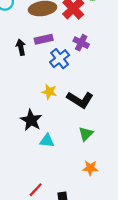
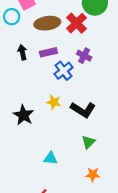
black arrow: (21, 47) -> (22, 52), moved
black star: (31, 120) -> (24, 115), moved
cyan triangle: (47, 141) -> (51, 158), moved

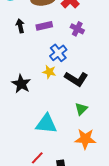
blue cross: (64, 71) -> (58, 53), moved
cyan triangle: (51, 158) -> (46, 124), size x1.6
orange star: (93, 175) -> (85, 139), size x1.5

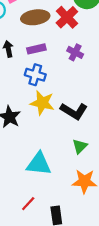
blue cross: (58, 53) -> (35, 75), moved, turned -36
yellow star: (49, 72) -> (42, 103), size x1.5

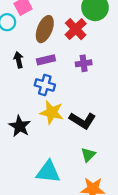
brown ellipse: (35, 17) -> (45, 29), turned -60
purple cross: (75, 52) -> (84, 63), turned -35

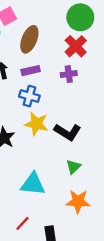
red cross: (76, 29) -> (76, 46), moved

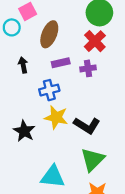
purple rectangle: (31, 71) -> (61, 63), moved
blue cross: (29, 96) -> (49, 90), turned -30
green triangle: (73, 167) -> (93, 160), size x1.6

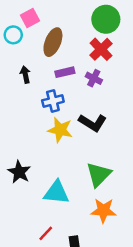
purple cross: (88, 68) -> (94, 78), turned 35
black L-shape: (87, 125) -> (93, 123), moved
black star: (24, 131) -> (19, 172), moved

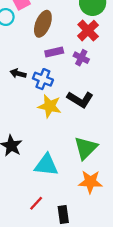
black arrow: (25, 75) -> (18, 73), moved, turned -63
blue cross: (53, 101) -> (43, 79), turned 36

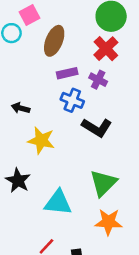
black arrow: (18, 73) -> (21, 108), moved
blue cross: (43, 79) -> (72, 100), moved
yellow star: (50, 106) -> (41, 140), moved

